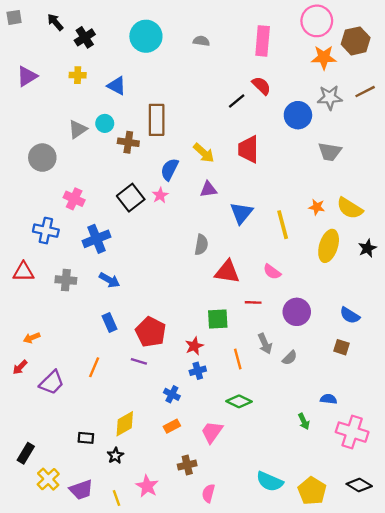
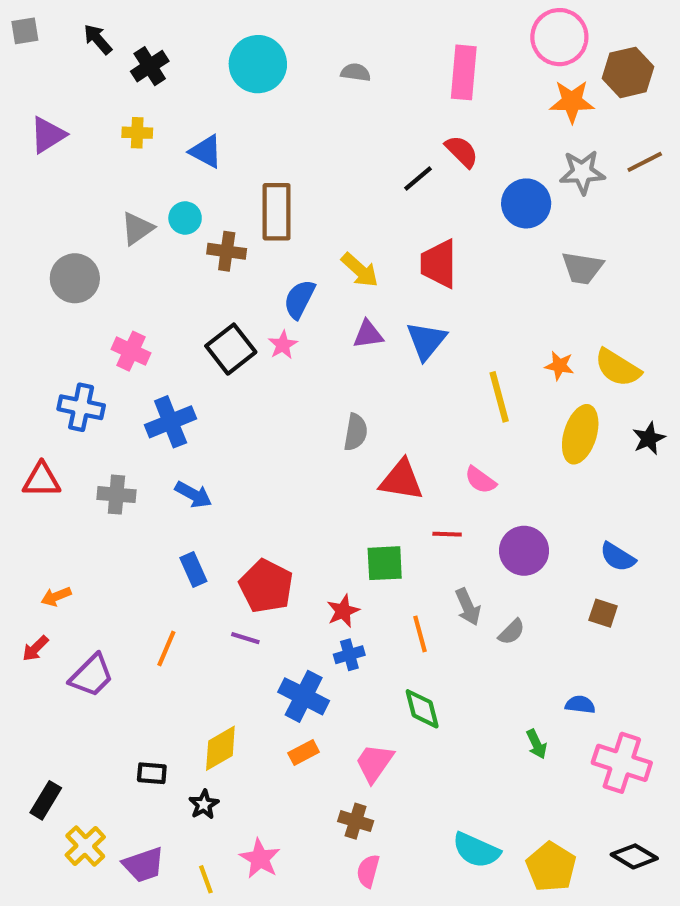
blue triangle: (241, 213) -> (426, 341), moved
blue cross: (172, 394) -> (304, 696), size x1.6
green diamond: (239, 401) -> (422, 709), turned 50
brown cross: (187, 465) -> (356, 821), moved, turned 30

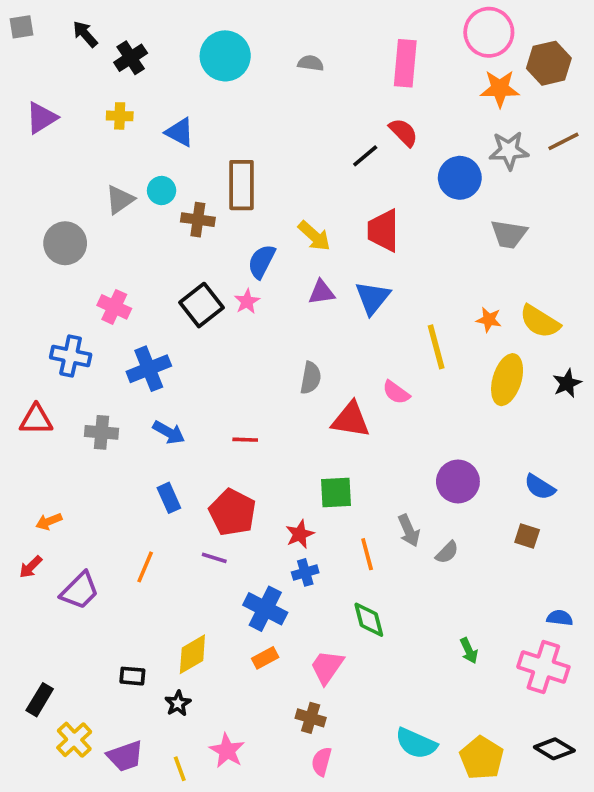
pink semicircle: (480, 480) -> (396, 392), moved
red line: (447, 534) -> (245, 440), moved
blue semicircle: (580, 705) -> (560, 618), moved

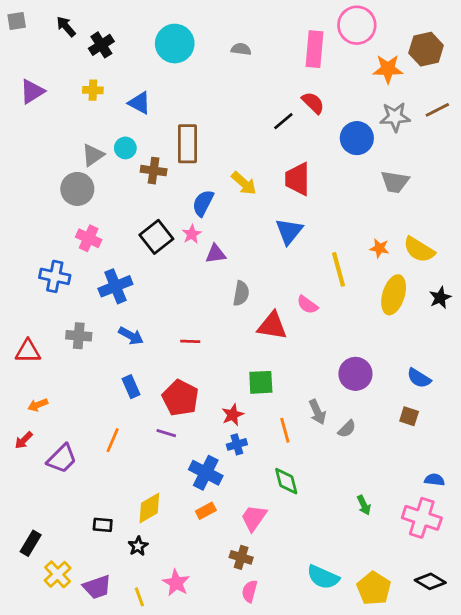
pink circle: (489, 32) -> (357, 25), moved
gray circle: (65, 243) -> (77, 189), moved
purple triangle: (322, 292) -> (216, 254), moved
red triangle: (36, 420) -> (28, 351), moved

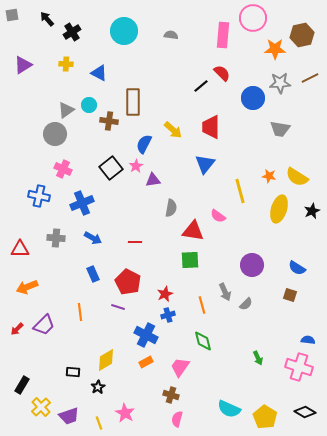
green square: (261, 382) -> (190, 260), moved
orange arrow: (38, 405) -> (27, 287), size x1.5
red arrow: (24, 440) -> (17, 329), moved
orange line: (113, 440) -> (80, 312), turned -30

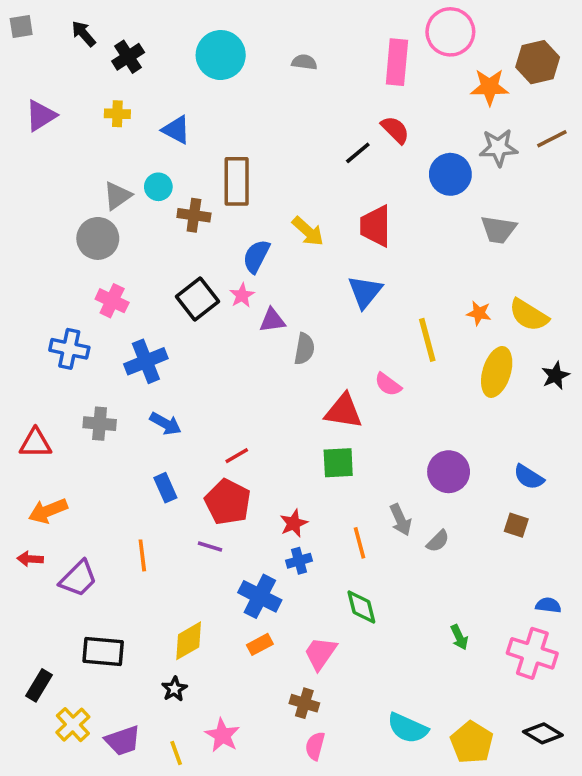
gray semicircle: (171, 208) -> (304, 349), moved
red line: (135, 242) -> (237, 456), moved, turned -32
red arrow: (17, 329) -> (30, 559), moved, turned 48
black rectangle: (73, 372) -> (103, 652), moved, size x1.6

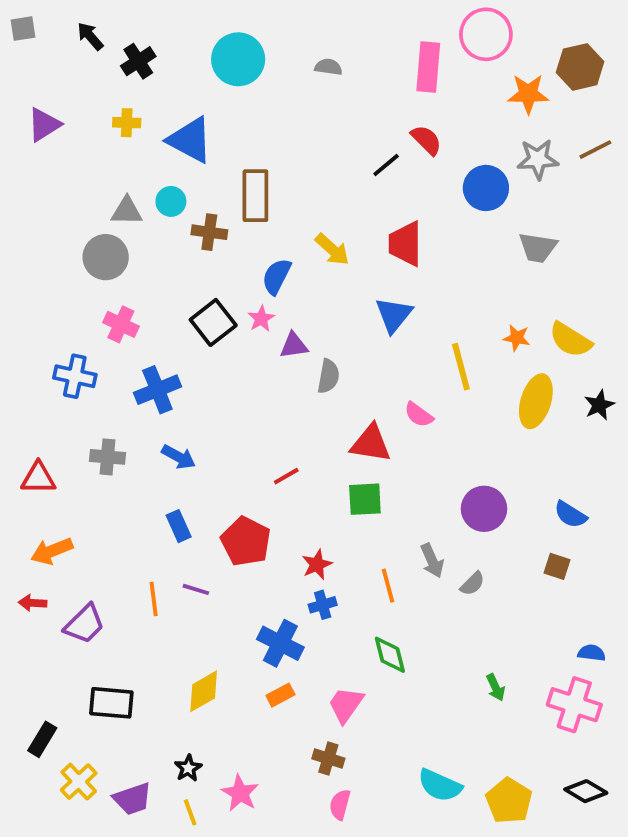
blue triangle: (176, 130) -> (190, 140), size x1.5
gray triangle: (117, 196) -> (127, 211), turned 36
red line: (237, 456) -> (286, 476), moved
purple line: (210, 546) -> (196, 589), moved
black star: (174, 689) -> (188, 768), moved

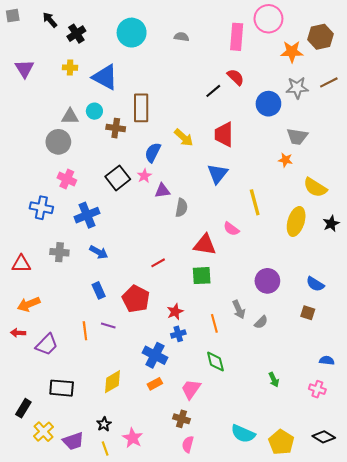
purple triangle: (44, 125) -> (24, 69), turned -30
orange star: (517, 338) -> (285, 160), moved
pink cross: (574, 705) -> (317, 389), size x0.6

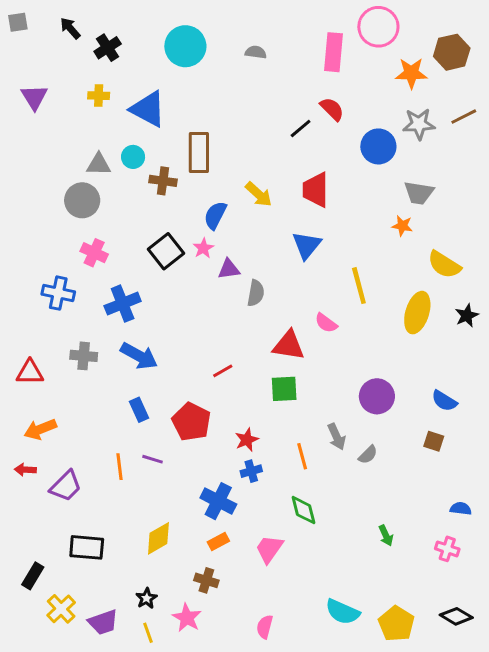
blue arrow: (99, 252) -> (139, 356), size x1.4
brown cross: (181, 419) -> (206, 580), moved

